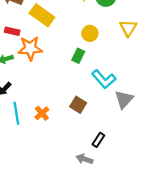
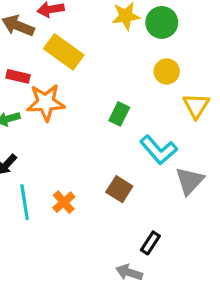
yellow triangle: (128, 28) -> (196, 106), moved
yellow circle: (90, 33) -> (167, 71), moved

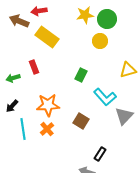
yellow circle: (167, 71) -> (100, 41), moved
red rectangle: (18, 76) -> (34, 67), moved, turned 56
orange star: (46, 102) -> (48, 105), moved
yellow triangle: (196, 106) -> (128, 70), turned 42

